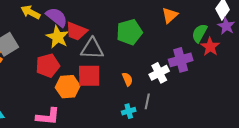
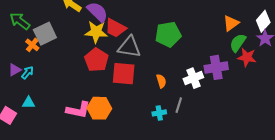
orange triangle: (170, 15) -> (231, 23), moved
yellow star: (58, 37) -> (96, 32), turned -30
red star: (210, 47) -> (247, 57), turned -30
red pentagon: (48, 66) -> (96, 60), moved, turned -30
orange hexagon: (68, 87) -> (99, 108), moved

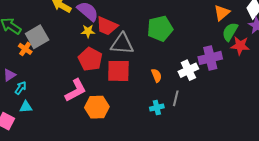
yellow star: (96, 32) -> (88, 31), size x0.6
cyan arrow: (27, 73) -> (21, 88), moved
pink L-shape: (78, 110) -> (76, 90), moved, turned -35

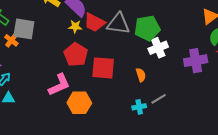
gray square: (37, 37) -> (24, 29), turned 35
gray triangle: (122, 44) -> (118, 24), moved
white cross: (188, 70) -> (158, 48), moved
gray line: (176, 98) -> (159, 99), turned 42

